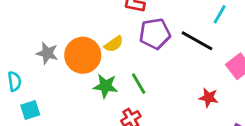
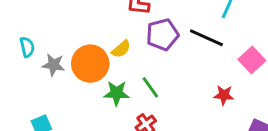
cyan semicircle: (14, 81) -> (27, 47), moved

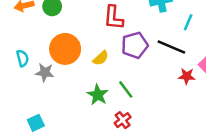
orange circle: (90, 64) -> (65, 49), moved
green star: (117, 93) -> (98, 95), turned 30
red star: (224, 95) -> (187, 76), moved

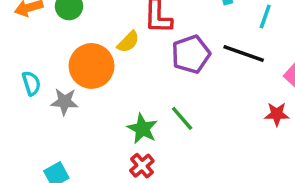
yellow semicircle: (101, 58) -> (128, 42), moved
red star: (187, 76) -> (277, 114), moved
red cross: (123, 120) -> (142, 166), moved

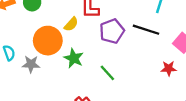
green star: (142, 129) -> (74, 58), moved

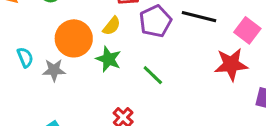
yellow semicircle: (71, 24) -> (112, 26), moved
red star: (169, 68) -> (231, 64), size x1.6

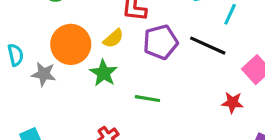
red star: (231, 64) -> (232, 102), size x0.6
green line: (153, 75) -> (147, 99), turned -45

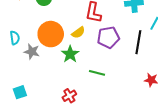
black line: (208, 46) -> (138, 42), turned 70

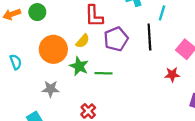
gray star: (32, 52) -> (51, 89), moved
green line: (97, 73) -> (104, 73), moved

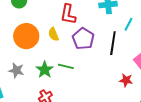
purple pentagon: (116, 39) -> (83, 39), turned -30
yellow semicircle: (83, 41) -> (53, 34), turned 104
green star: (79, 66) -> (45, 70), moved

